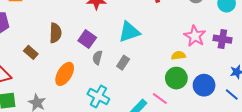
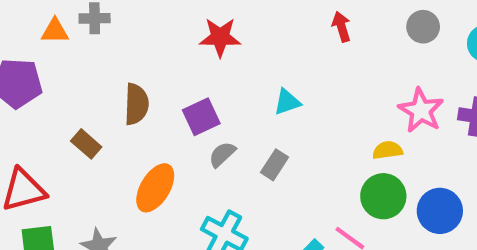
cyan triangle: (129, 32) -> (287, 102), size x0.6
purple square: (87, 39) -> (201, 117), turned 30
gray semicircle: (97, 58) -> (222, 154), turned 32

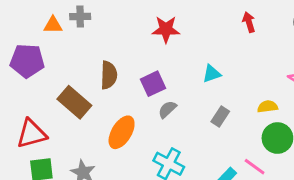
brown rectangle: (86, 144) -> (74, 102), size x1.6
yellow semicircle: (388, 150) -> (267, 107), moved
gray rectangle: (275, 165) -> (220, 117), moved

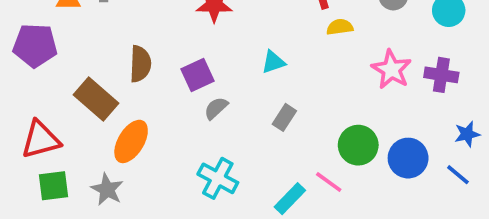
yellow semicircle: (267, 107) -> (340, 27), moved
orange ellipse: (122, 132) -> (131, 141), moved

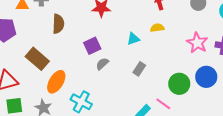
yellow semicircle: (340, 27) -> (157, 28), moved
brown semicircle: (140, 64) -> (58, 24), moved
blue circle: (408, 158) -> (206, 77), moved
cyan cross: (218, 178) -> (81, 102), moved

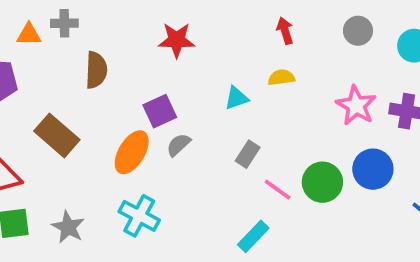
orange ellipse: (56, 82) -> (132, 152), moved
pink line: (163, 104) -> (278, 190), moved

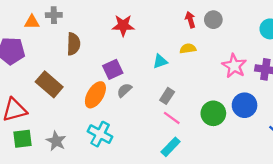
gray circle: (358, 31) -> (213, 20), moved
pink line: (278, 190) -> (172, 118), moved

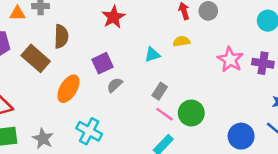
red star: (123, 25) -> (113, 17), turned -30
brown rectangle: (49, 84) -> (36, 58), moved
orange ellipse: (95, 95) -> (68, 89), moved
blue circle: (245, 105) -> (241, 136), moved
green circle: (213, 113) -> (191, 113), moved

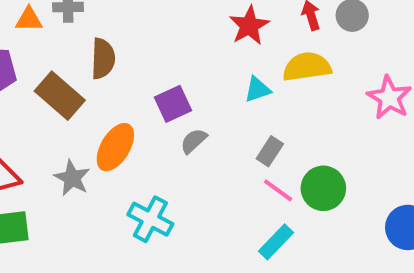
red star: (113, 17) -> (249, 26), moved
yellow semicircle: (182, 41) -> (307, 67), size x1.6
gray star: (43, 139) -> (72, 178), moved

